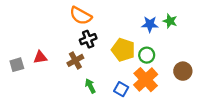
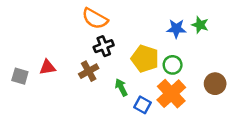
gray square: (17, 65) -> (20, 76), turned 32
green arrow: (90, 86) -> (121, 87), moved

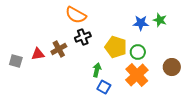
brown cross: (89, 71) -> (59, 49), moved
green arrow: (121, 87) -> (97, 70), turned 40
blue square: (143, 105) -> (104, 87), moved

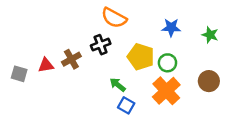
orange semicircle: (76, 15) -> (114, 18), moved
green star: (160, 20) -> (210, 35), moved
green arrow: (97, 70) -> (118, 85), turned -64

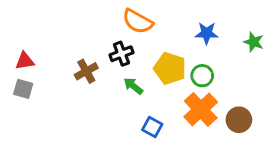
red triangle: (46, 65) -> (25, 61), moved
brown circle: (209, 81) -> (239, 120), moved
green arrow: (118, 85) -> (133, 86), moved

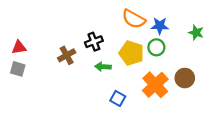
orange semicircle: (138, 21) -> (134, 19), moved
green circle: (202, 76) -> (156, 47), moved
green arrow: (133, 86) -> (103, 67), turned -35
brown circle: (239, 120) -> (185, 78), moved

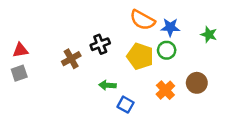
green arrow: (103, 67) -> (107, 85), moved
gray square: (18, 69) -> (19, 73), turned -35
orange cross: (155, 85) -> (165, 90), size x0.7

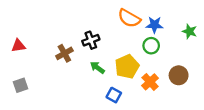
yellow pentagon: (140, 56) -> (127, 67), moved, turned 30
gray square: (19, 73) -> (21, 85), moved
green arrow: (107, 85) -> (97, 68), moved, turned 32

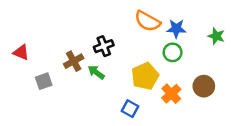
red triangle: (18, 46) -> (21, 52), turned 32
green arrow: (97, 68) -> (96, 72), moved
gray square: (21, 85) -> (44, 81), moved

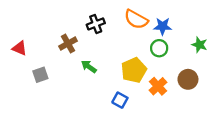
green star: (216, 36) -> (200, 45), moved
black cross: (104, 46) -> (96, 24), moved
brown cross: (74, 61) -> (68, 44), moved

